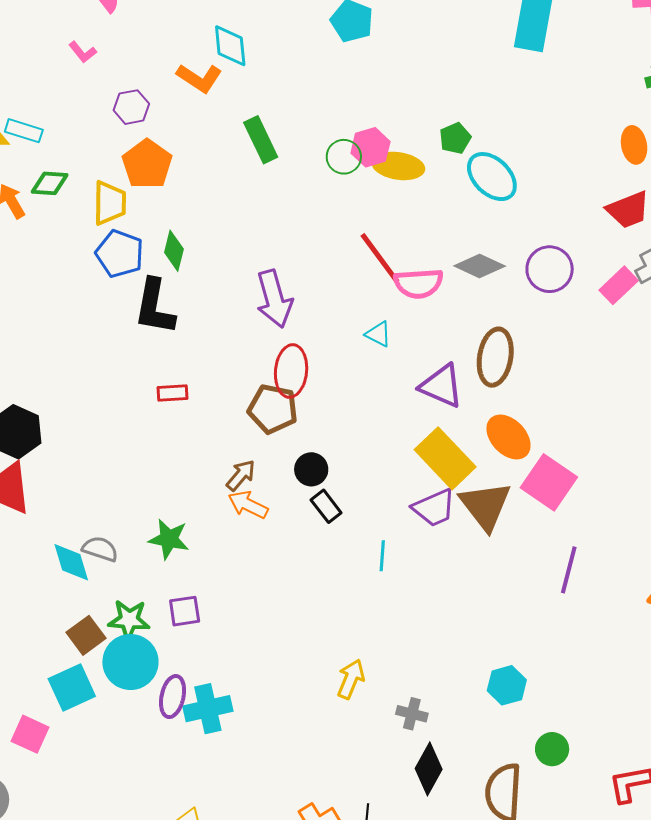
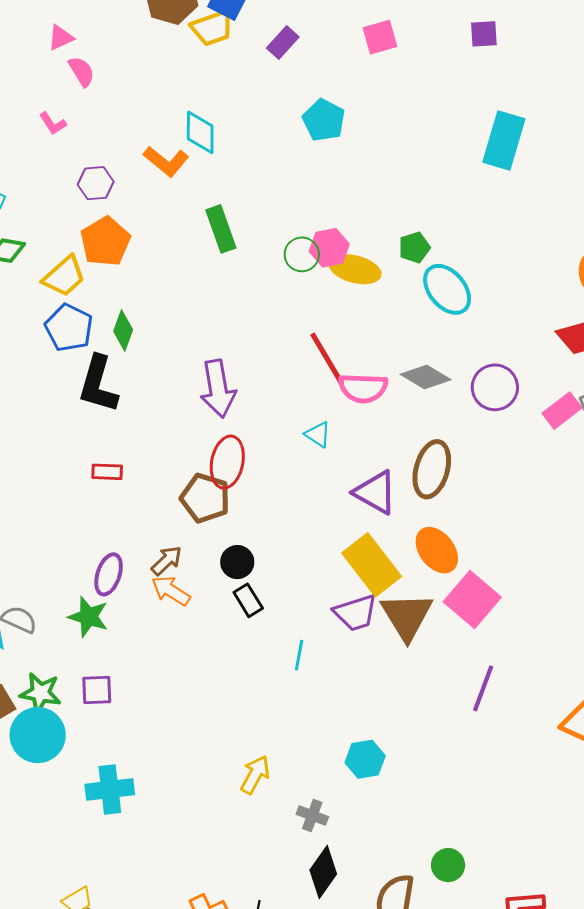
yellow trapezoid: (110, 203) -> (64, 276), turned 42
cyan hexagon: (507, 685) -> (365, 759), moved
purple ellipse: (173, 697) -> (109, 574), moved

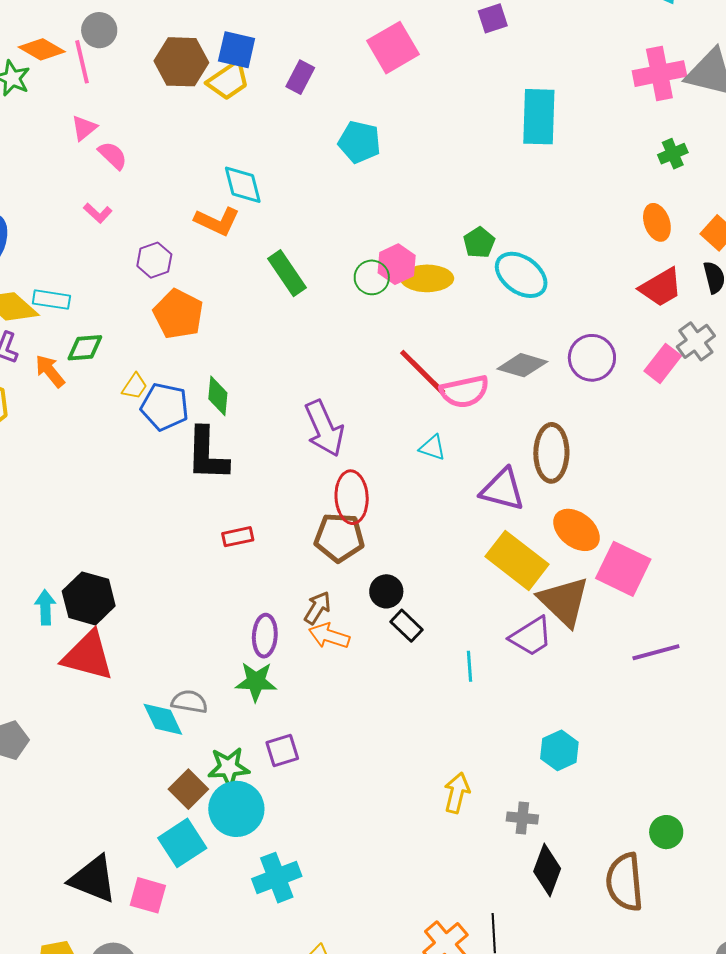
pink square: (380, 37) -> (393, 48), size x1.4
yellow trapezoid: (64, 276) -> (135, 386), moved, size x0.6
purple trapezoid: (356, 613) -> (531, 636), moved
purple line: (483, 688) -> (656, 652), turned 69
cyan cross: (110, 789) -> (277, 878), moved

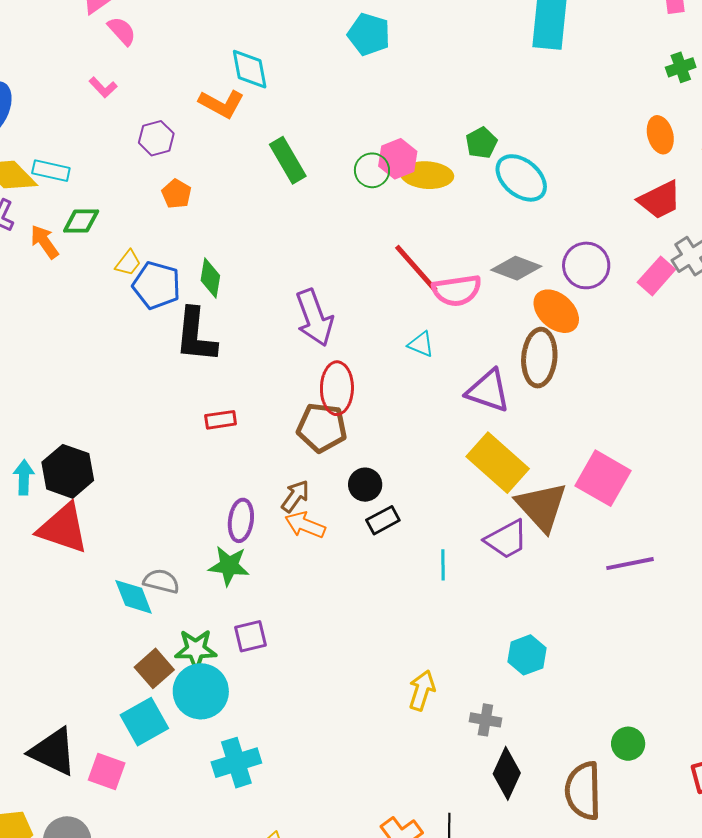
orange pentagon: (178, 314) -> (176, 194), size x0.6
orange ellipse: (576, 530) -> (556, 311), moved
black rectangle: (406, 626) -> (383, 520), turned -76

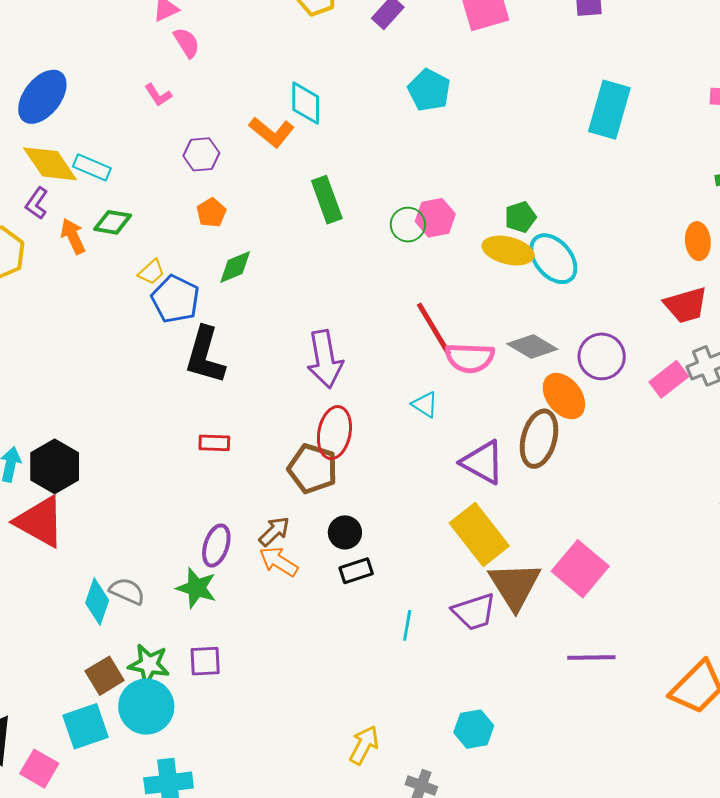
yellow ellipse: (427, 175) -> (508, 251), moved
green diamond: (210, 278) -> (235, 267), moved, turned 48
cyan diamond: (134, 597) -> (97, 602), turned 30

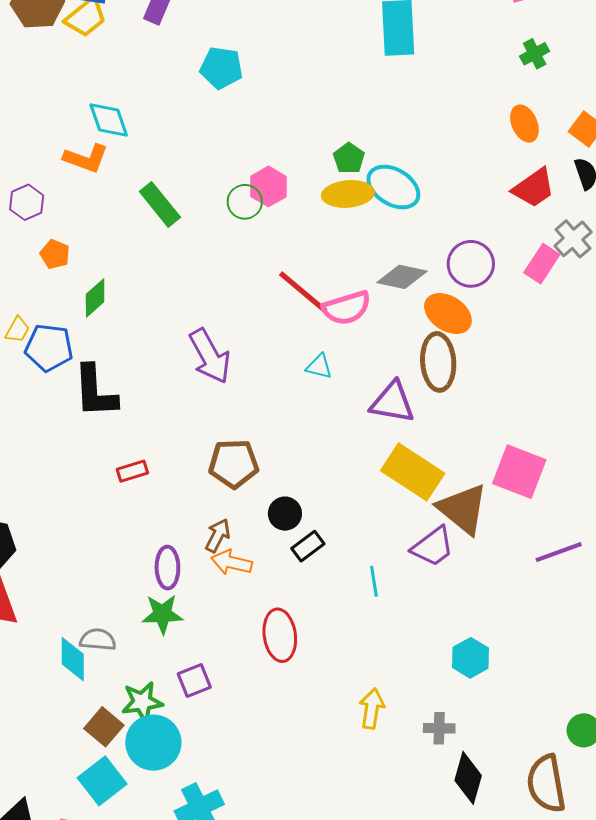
red ellipse: (334, 433) -> (280, 635), moved

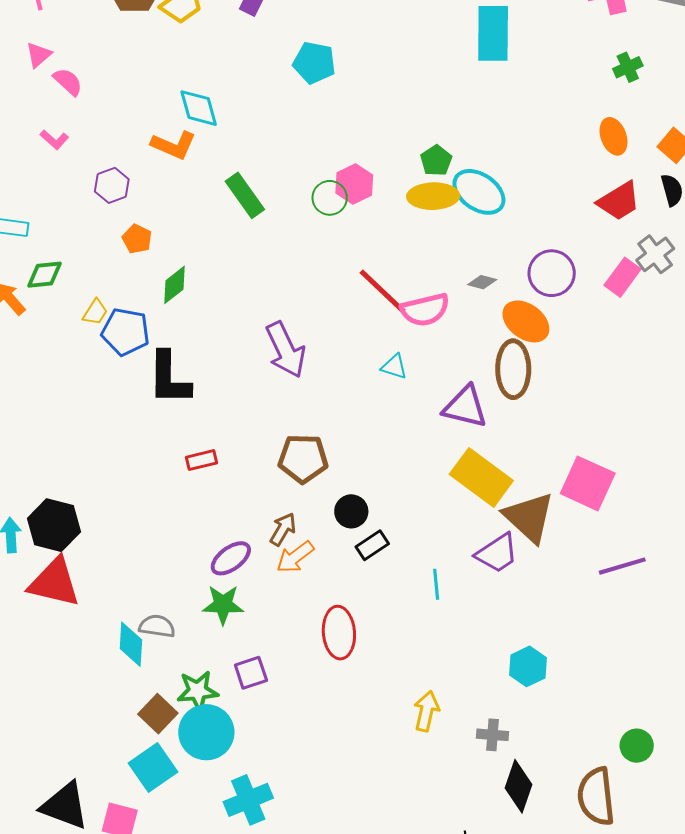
gray diamond: (402, 277) -> (482, 282), size x0.6
orange arrow: (232, 562) -> (295, 557), turned -54
purple ellipse: (167, 568) -> (231, 558), turned 51

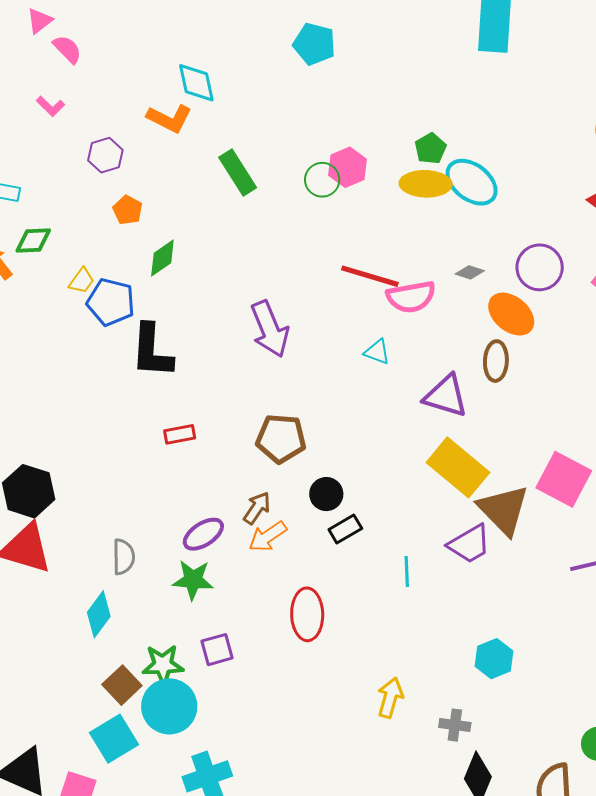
red line: (383, 291) -> (370, 276), turned -30
brown ellipse: (513, 369) -> (496, 361), size x0.7
gray semicircle: (157, 626) -> (124, 557), moved, turned 78
cyan diamond: (131, 644) -> (99, 614), turned 30

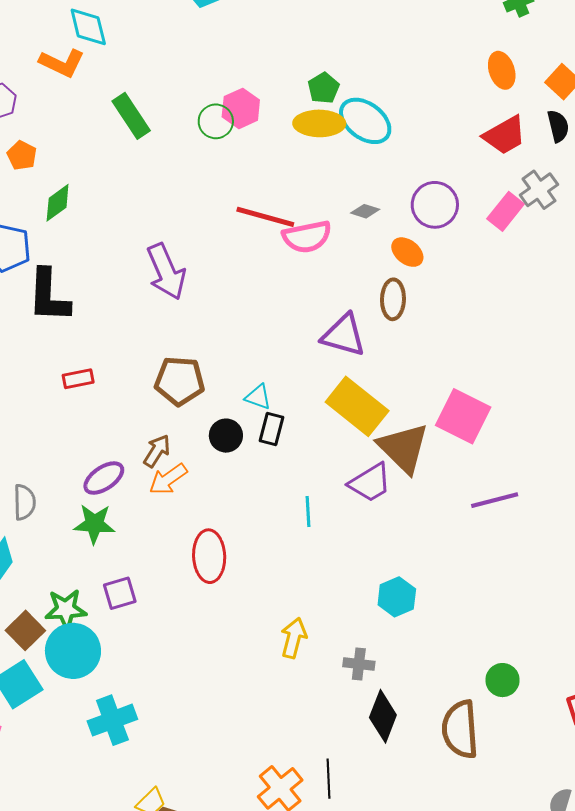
orange ellipse: (511, 314) -> (407, 252), size x0.7
cyan triangle: (377, 352) -> (258, 397), moved
black rectangle: (345, 529) -> (272, 429), moved, turned -44

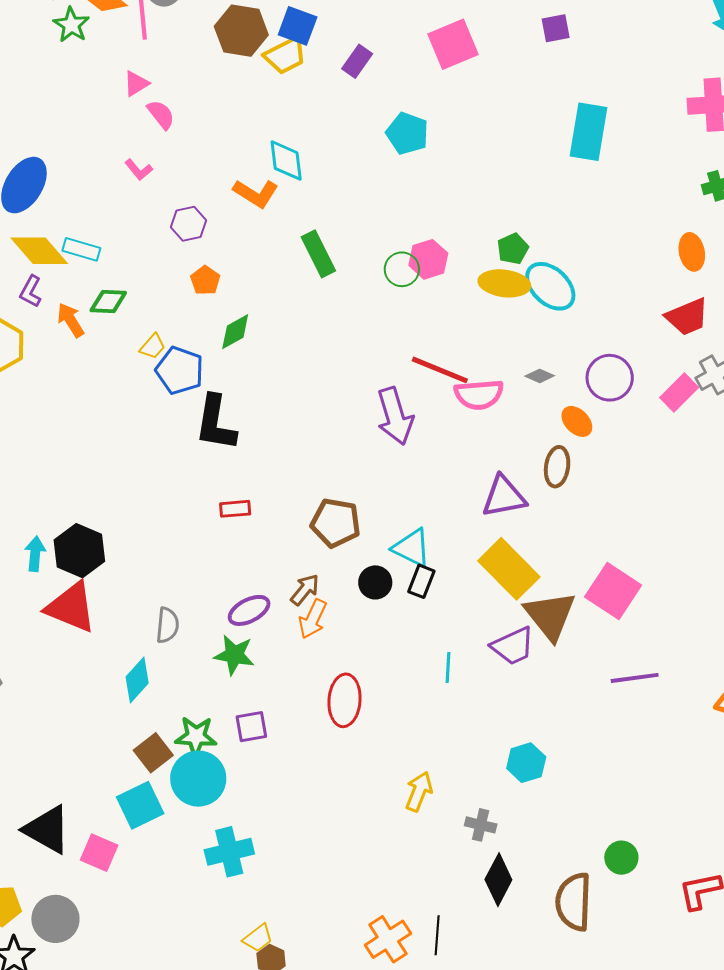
purple arrow: (166, 272) -> (395, 416), moved
purple triangle: (344, 335) -> (504, 497), turned -33
cyan triangle: (258, 397) -> (412, 548), size x1.5
orange arrow: (168, 479) -> (313, 619), turned -36

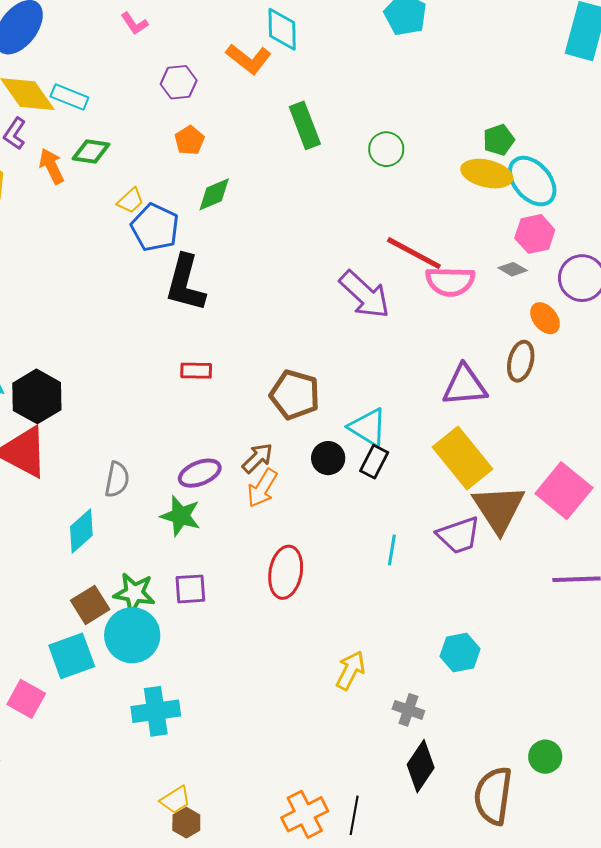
pink hexagon: (428, 259) -> (535, 234), moved
purple arrow: (395, 416) -> (365, 295), turned -36

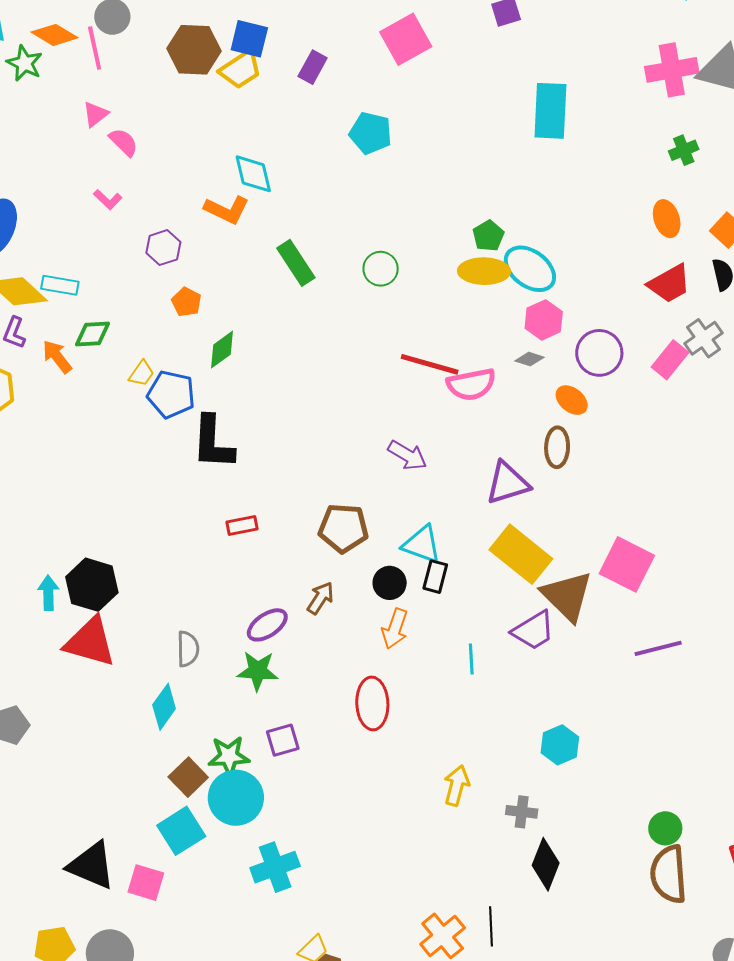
purple arrow: (365, 295) -> (407, 455), moved, size x0.7
orange arrow: (262, 488) -> (395, 629), moved
brown semicircle: (493, 796) -> (669, 874), moved

